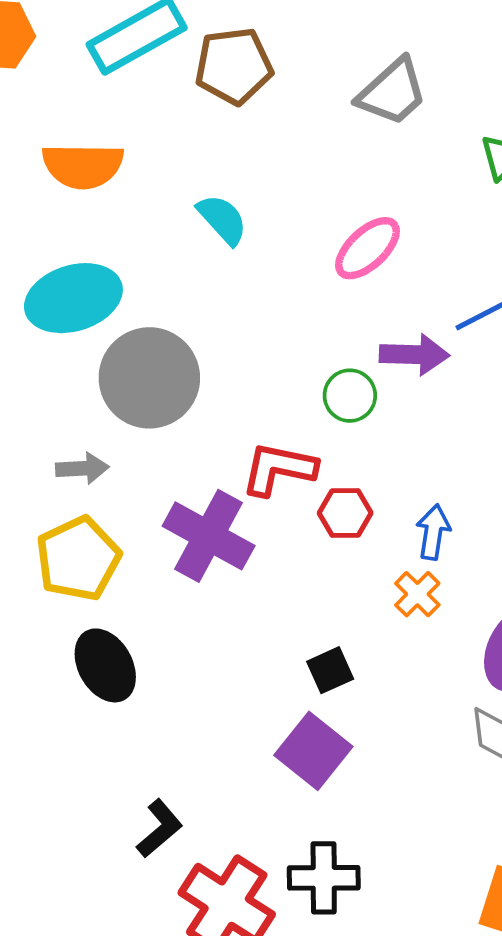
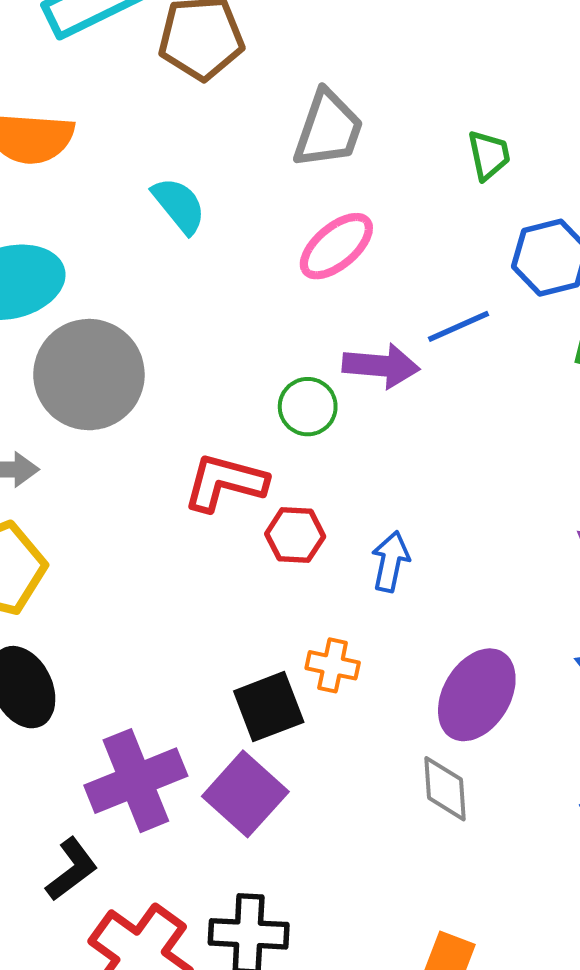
gray trapezoid: (392, 92) -> (328, 129), moved, turned -32
purple cross: (209, 536) -> (136, 781), moved, turned 36
orange cross: (417, 594) -> (333, 665), moved, turned -36
black square: (330, 670) -> (269, 707), size x1.4

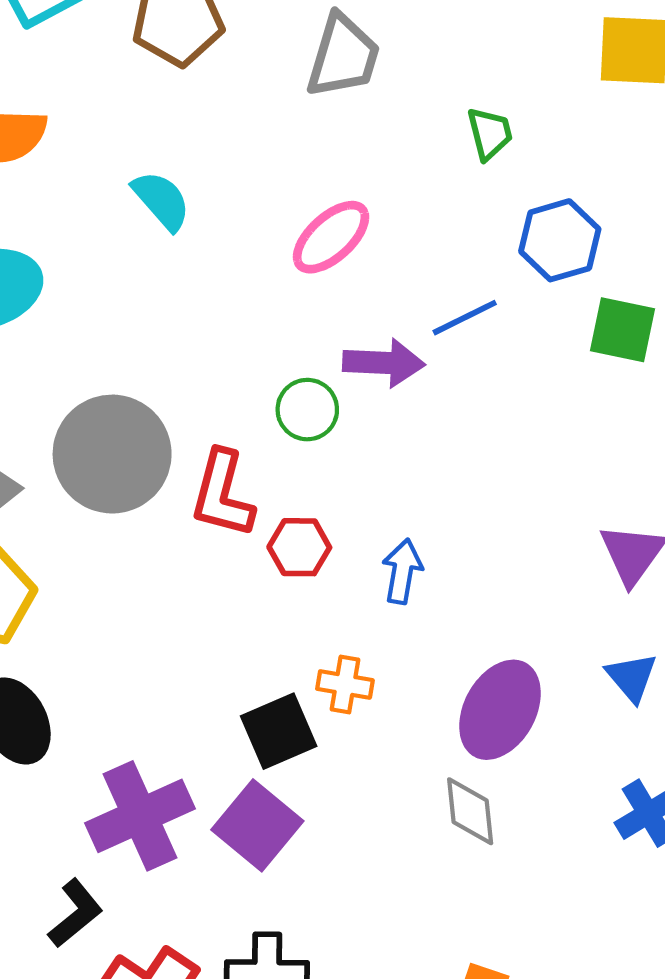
gray trapezoid: (328, 129) -> (343, 56), moved
gray circle: (89, 375) -> (112, 454), moved
red L-shape: (225, 482) -> (222, 494), turned -88

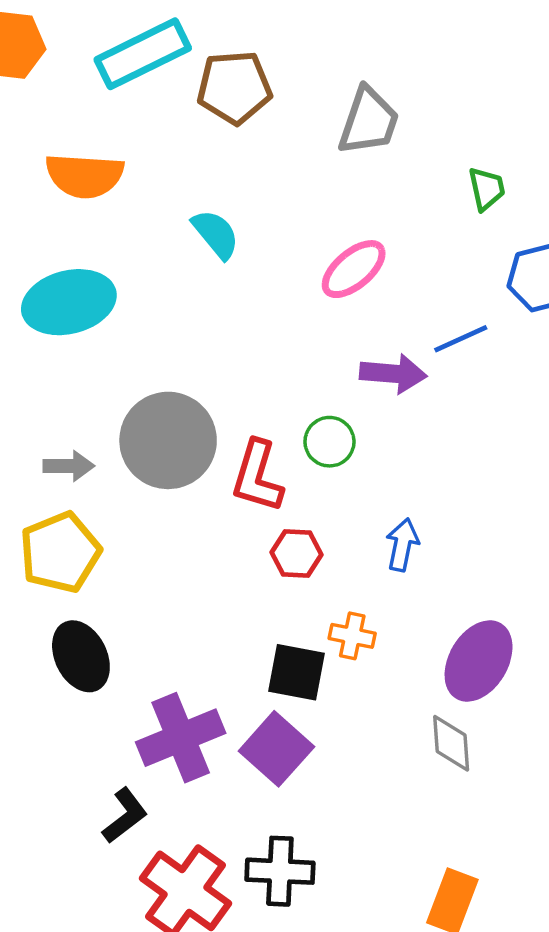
green circle: (307, 410) -> (329, 442), moved
red hexagon: (299, 547) -> (296, 553), moved
black square: (279, 731) -> (297, 672), turned 32

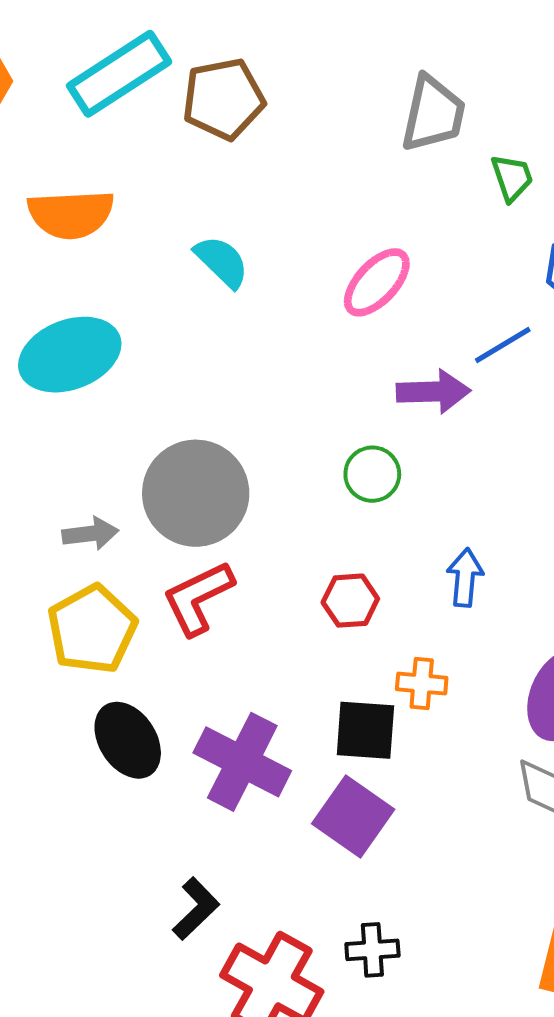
gray trapezoid: (369, 121) -> (433, 114), moved
red L-shape: (257, 476) -> (198, 598), moved, turned 54
purple cross: (181, 738) -> (242, 762), moved, turned -34
black cross: (280, 871) -> (372, 950), size x0.7

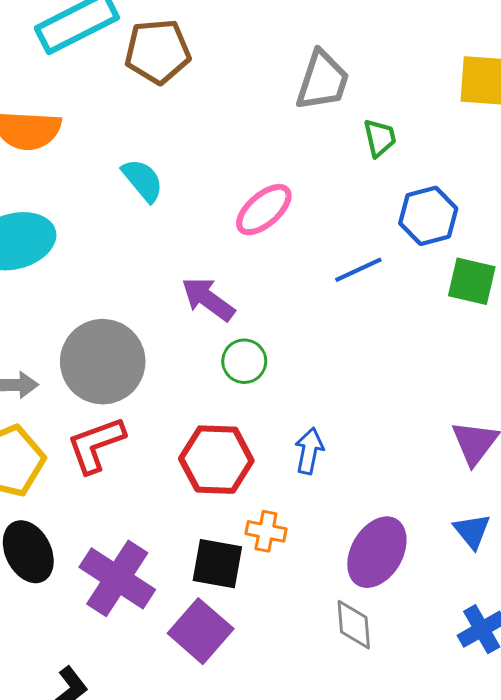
purple arrow: (433, 392) -> (208, 299), moved, turned -148
red hexagon: (350, 601) -> (216, 460), size x1.6

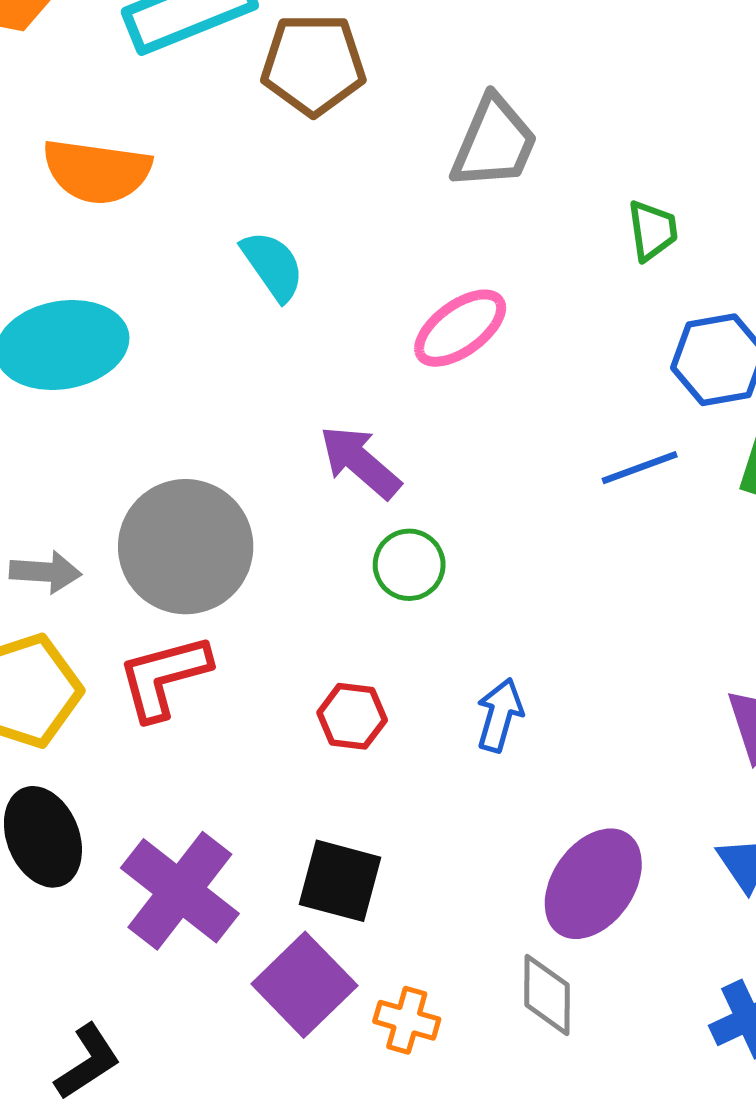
gray trapezoid: (323, 81) -> (494, 143), moved
blue line: (358, 270) -> (640, 468), moved
red hexagon: (216, 460) -> (352, 716), size x0.6
orange cross: (266, 531) -> (407, 1020), moved

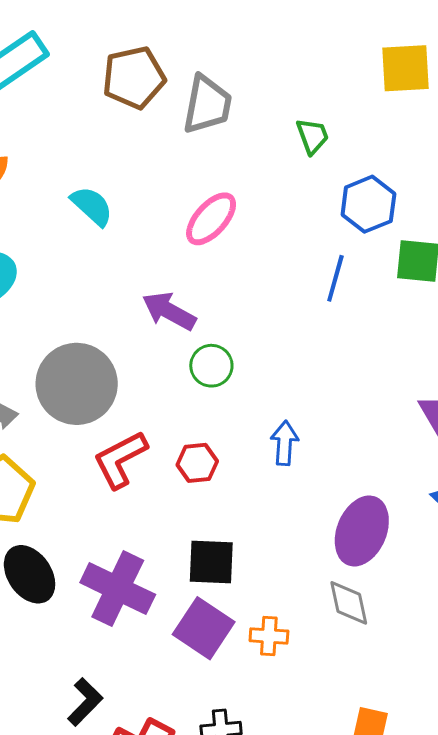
brown pentagon: (313, 64) -> (134, 78), moved
blue line: (640, 468) -> (335, 278), turned -42
red L-shape: (164, 677) -> (120, 459), moved

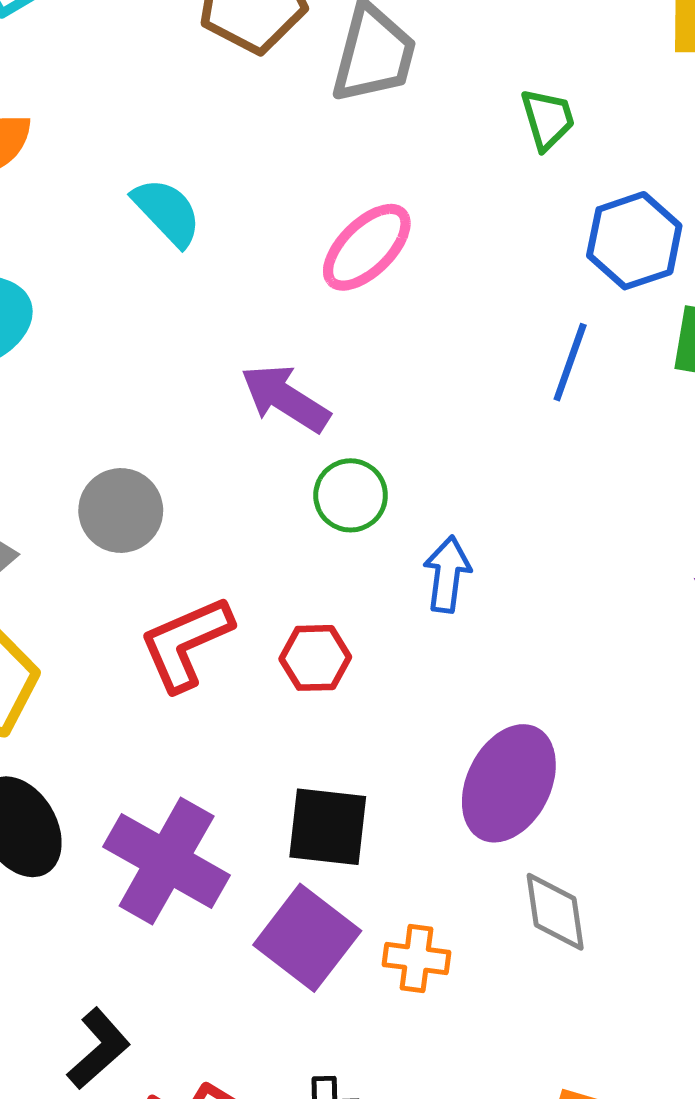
gray circle: (77, 384) -> (121, 510), size x0.6
blue arrow: (284, 443) -> (447, 574), moved
purple ellipse: (362, 531) -> (509, 783), moved

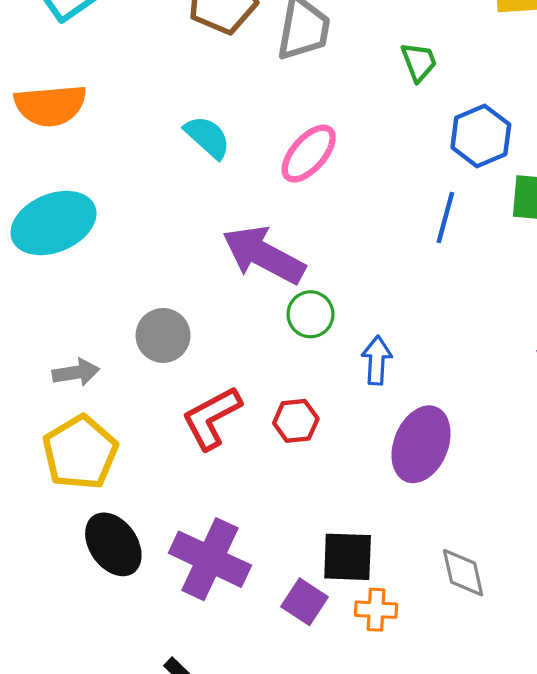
cyan semicircle: (167, 212) -> (207, 137), moved
purple arrow: (285, 398) -> (264, 255), size x1.4
purple ellipse: (509, 783) -> (421, 444), moved
black square: (328, 827) -> (348, 557), moved
purple square: (307, 938) -> (304, 602), size x0.7

